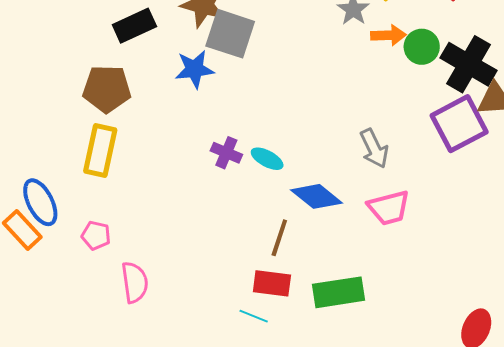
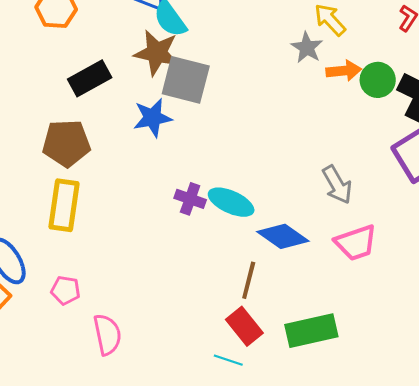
cyan ellipse: (267, 159) -> (231, 202), size x1.4
red rectangle: (272, 283) -> (244, 326), turned 48

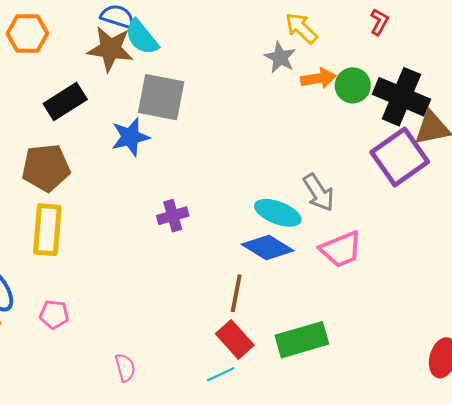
brown star: (157, 53) -> (110, 49), moved
purple cross: (190, 199) -> (173, 216), turned -32
cyan ellipse: (231, 202) -> (278, 213), moved
pink semicircle: (107, 334) -> (125, 368), moved, size x0.7
cyan line: (228, 360) -> (221, 374), turned -40

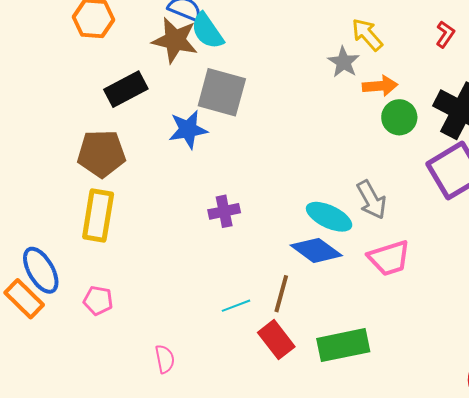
green circle: (353, 85) -> (399, 117), moved
cyan line: (221, 374) -> (236, 306), moved

